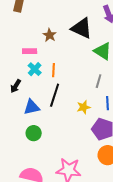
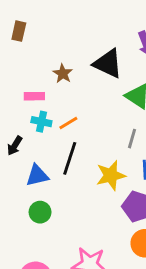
cyan cross: (35, 69) -> (41, 122), turned -32
orange line: (54, 70) -> (68, 123), turned 56
yellow star: (84, 107) -> (111, 175), size x1.5

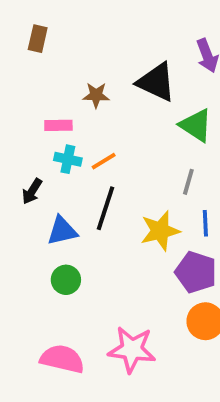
brown star: (63, 74) -> (96, 95), turned -30

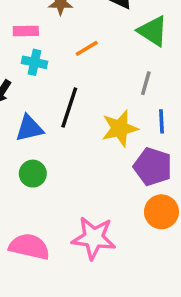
orange line: (104, 161) -> (87, 48), moved

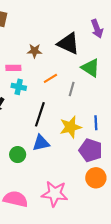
gray line: (146, 83) -> (72, 89), moved
blue triangle: (29, 128) -> (41, 143), moved

